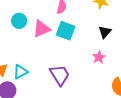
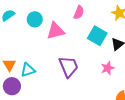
cyan square: (66, 31) -> (97, 36), moved
purple trapezoid: (60, 75) -> (69, 67), moved

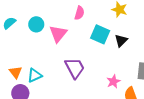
pink triangle: (56, 31) -> (58, 34), turned -30
pink star: (108, 68) -> (113, 81), moved

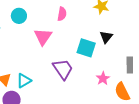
cyan circle: (36, 24) -> (19, 16), moved
cyan square: (100, 34) -> (86, 48), moved

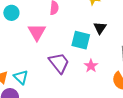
pink star: (103, 78) -> (91, 66), moved
cyan triangle: (24, 81) -> (21, 77), turned -42

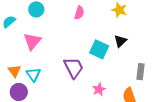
pink triangle: (37, 32) -> (32, 41), moved
pink star: (91, 66) -> (99, 89), moved

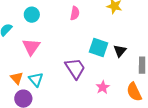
black triangle: (120, 41) -> (120, 51), moved

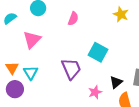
pink semicircle: (75, 13) -> (73, 19), moved
black triangle: (120, 51) -> (116, 82), moved

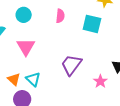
cyan square: (98, 52) -> (92, 24), moved
purple trapezoid: (71, 69) -> (71, 65), turned -105

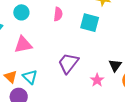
pink triangle: (26, 47) -> (23, 45), turned 48

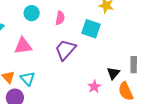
cyan circle: (21, 12) -> (32, 13), moved
purple trapezoid: (68, 63) -> (65, 50), moved

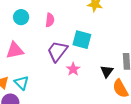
cyan square: (91, 29) -> (82, 40), moved
pink star: (94, 87) -> (73, 69), moved

